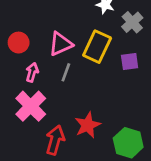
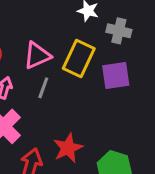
gray cross: (132, 22) -> (119, 31), turned -35
purple square: (130, 61) -> (116, 76), size x1.4

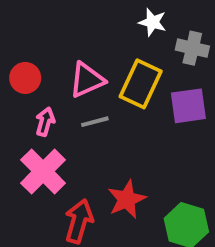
gray line: (43, 88) -> (95, 122), turned 55

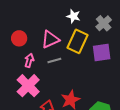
white star: (153, 22) -> (73, 16), moved
gray cross: (192, 48) -> (104, 23), turned 35

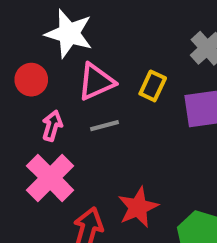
white star: (73, 16) -> (69, 34), moved, size x1.6
yellow rectangle: (77, 41) -> (153, 86), size x0.6

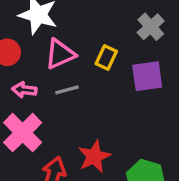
pink arrow: (52, 126) -> (24, 90), turned -100

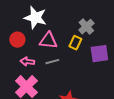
gray cross: (151, 27) -> (86, 27), moved
pink triangle: (60, 54) -> (48, 41), turned 30

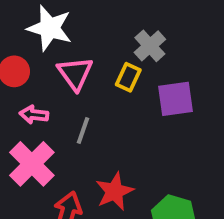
pink triangle: (48, 41) -> (75, 73), turned 48
gray line: (52, 62) -> (83, 130), moved, turned -56

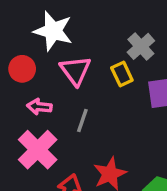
yellow rectangle: (128, 77) -> (122, 74), turned -50

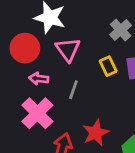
red circle: (22, 69) -> (25, 48), size x1.4
yellow rectangle: (122, 74) -> (108, 66), moved

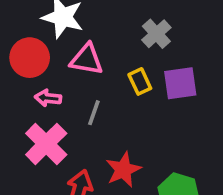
pink triangle: (68, 49) -> (87, 59), turned -44

